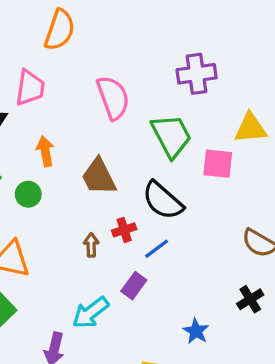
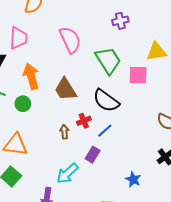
purple cross: (197, 74) -> (120, 21), size x0.7
orange arrow: (45, 151) -> (31, 76), size x1.4

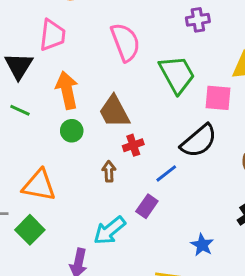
black semicircle: (106, 101) -> (199, 141), moved, turned -80
green circle: (23, 104) -> (72, 131), moved
red cross: (84, 121) -> (133, 145), moved

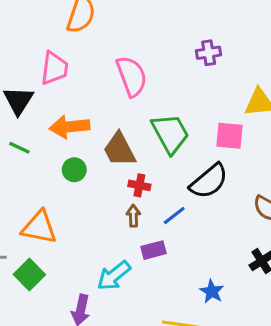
green trapezoid: (177, 74) -> (170, 133), moved
orange arrow: (67, 90) -> (69, 127), turned -84
red cross: (133, 145) -> (139, 185), turned 30
brown arrow: (109, 171) -> (133, 216), moved
purple rectangle: (147, 206) -> (154, 250), turned 40

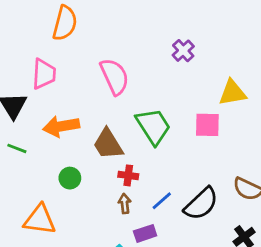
purple cross: (209, 53) -> (183, 51), turned -30
green circle: (74, 170) -> (70, 178), moved
black semicircle: (209, 181) -> (201, 204), moved

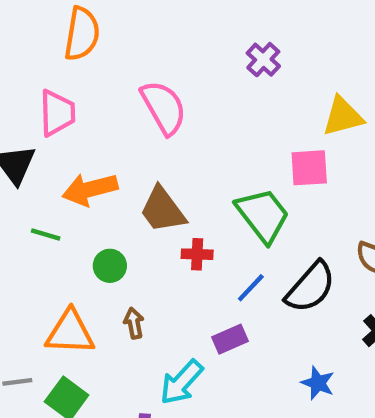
green trapezoid: (153, 126) -> (263, 215), moved
green line: (17, 148) -> (46, 235), moved
brown arrow: (125, 204) -> (134, 323), moved

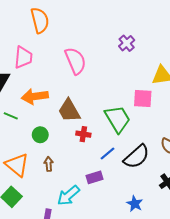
orange semicircle: (82, 34) -> (40, 20), turned -30
orange triangle: (70, 332) -> (17, 165), turned 30

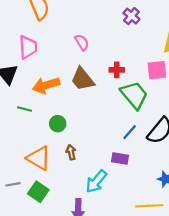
pink semicircle: (75, 61) -> (82, 42), size x0.6
brown trapezoid: (69, 111) -> (83, 79), moved
red cross: (83, 134) -> (117, 70), moved
purple rectangle: (94, 177) -> (120, 159), turned 35

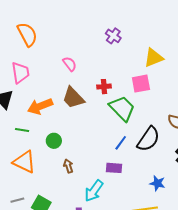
orange triangle: (39, 158) -> (24, 162), moved

